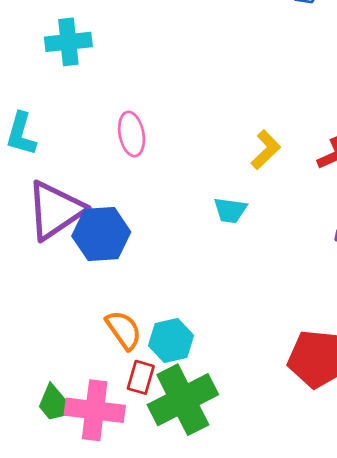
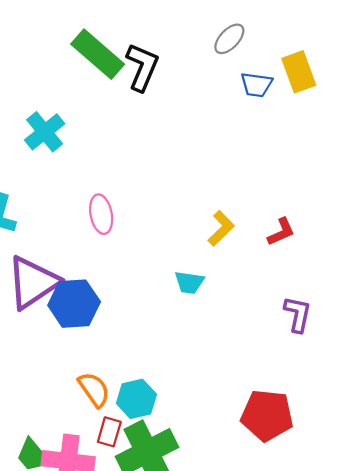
cyan cross: (68, 42) -> (45, 132), turned -33

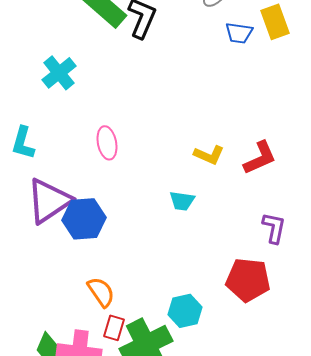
yellow L-shape: (221, 228) -> (209, 155), turned 68
red L-shape: (281, 232) -> (260, 158), size x1.4
cyan hexagon: (136, 399) -> (185, 311), moved
red pentagon: (267, 415) -> (248, 280), moved

